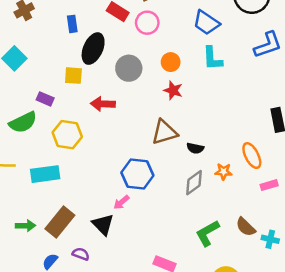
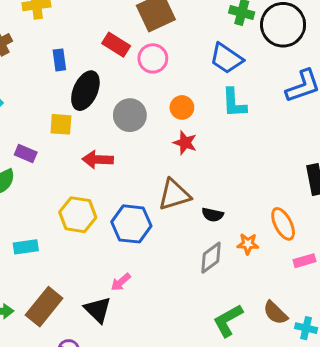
yellow hexagon: (67, 135) -> (78, 215), moved
cyan rectangle: (45, 174) -> (26, 247), size x0.7
blue hexagon: (137, 174) -> (131, 224), moved

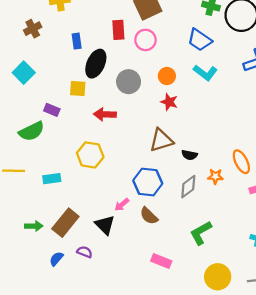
red rectangle: (116, 45) -> (118, 30), turned 54
cyan L-shape: (234, 103) -> (205, 73), turned -50
blue hexagon: (131, 224) -> (148, 182), moved
brown semicircle: (275, 313) -> (149, 216), moved

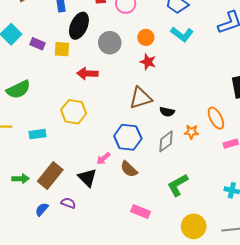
purple rectangle: (52, 110) -> (38, 44), moved

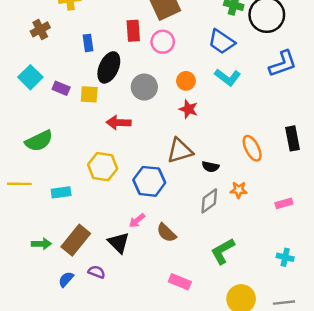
orange ellipse: (216, 118) -> (252, 148), moved
blue hexagon: (128, 137) -> (149, 181), moved

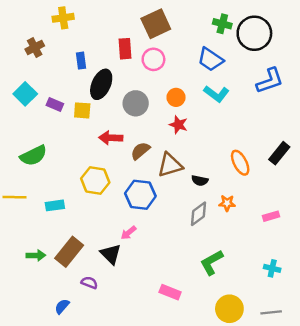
black rectangle: (293, 138) -> (279, 153), turned 50
brown semicircle: (166, 233) -> (140, 151), moved, turned 96
blue semicircle: (66, 279) -> (62, 306), moved

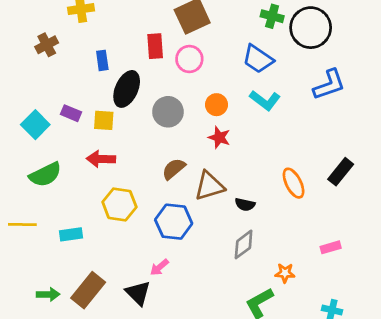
cyan square: (25, 94) -> (35, 125), moved
red arrow: (111, 138) -> (101, 159), moved
orange star: (227, 203) -> (285, 273), moved

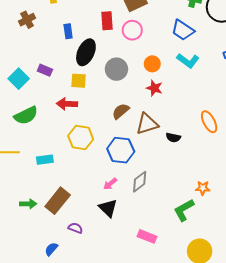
yellow square: (104, 120) -> (79, 81), moved
gray diamond: (244, 244) -> (140, 182), moved
black triangle: (138, 293) -> (108, 208), moved

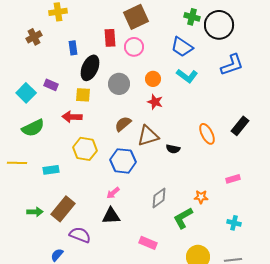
gray diamond: (140, 182) -> (159, 198), moved
black triangle: (108, 208) -> (111, 216), turned -48
purple semicircle: (75, 228) -> (80, 235), size x1.5

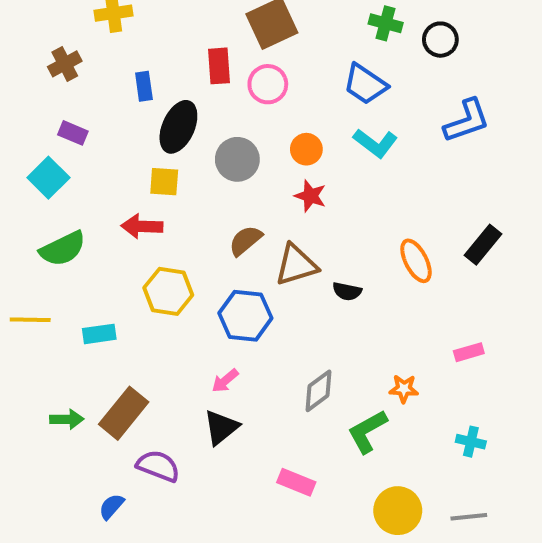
black circle: (219, 25) -> (440, 40), size x0.6
purple rectangle: (51, 85) -> (73, 133), moved
black triangle: (111, 216) -> (221, 427), turned -36

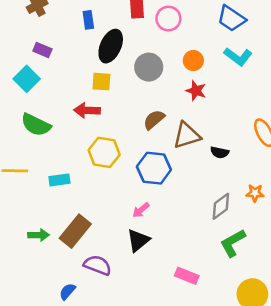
green semicircle: (63, 249) -> (36, 125), turned 52
orange star: (404, 389) -> (255, 193), moved
gray diamond: (319, 391) -> (221, 206), moved

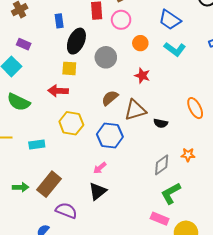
orange circle: (193, 61) -> (140, 43), moved
pink rectangle: (187, 276) -> (160, 219), moved

